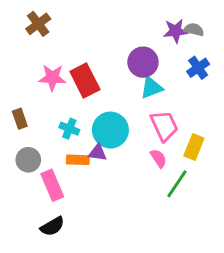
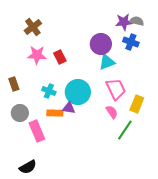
brown cross: (38, 24) -> (33, 27), moved
blue cross: (198, 68) -> (131, 42), moved, turned -35
red rectangle: (85, 80) -> (60, 57), size x0.6
black semicircle: (52, 226) -> (28, 167), moved

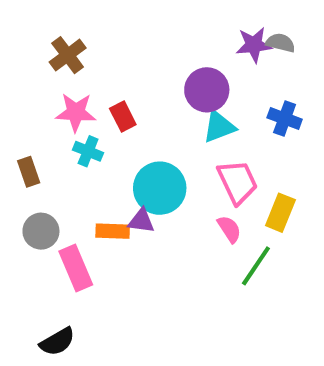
blue cross: (131, 42) -> (285, 119), moved
cyan cross: (49, 91) -> (88, 151), moved

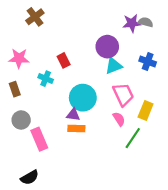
brown cross: (68, 55) -> (35, 17), moved
pink star: (76, 112) -> (19, 58), moved
orange rectangle: (113, 231) -> (76, 129), moved

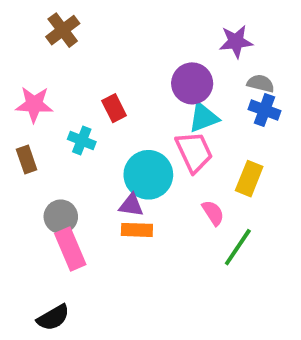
gray semicircle: (146, 22) -> (261, 83), moved
pink trapezoid: (123, 94) -> (194, 152), moved
yellow rectangle: (146, 110) -> (249, 179), moved
gray circle: (21, 120) -> (61, 217), moved

